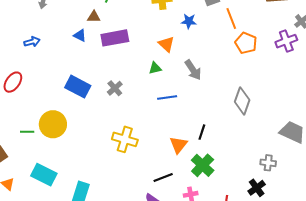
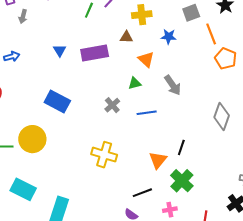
brown triangle: (94, 17) -> (126, 37), moved
blue triangle: (80, 35) -> (60, 50), turned 32
gray cross: (115, 88) -> (112, 105), moved

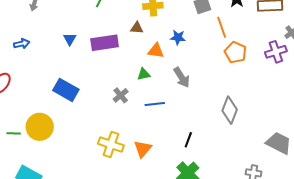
blue star: (169, 37) -> (178, 38), moved
orange triangle: (146, 59) -> (156, 51), turned -36
orange triangle: (158, 160) -> (143, 149), moved

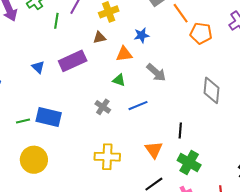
green triangle: (144, 74) -> (119, 80), turned 48
green line: (14, 133) -> (23, 121), moved
orange triangle: (143, 149) -> (154, 150), moved

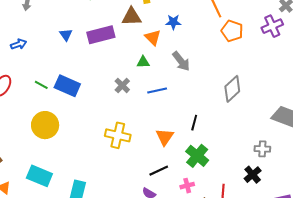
brown triangle: (99, 38) -> (131, 17), size x1.5
orange triangle: (124, 54) -> (153, 37), turned 42
green triangle: (119, 80) -> (143, 62), turned -32
gray diamond: (212, 90) -> (232, 89), turned 32
green line: (23, 121) -> (41, 85), turned 32

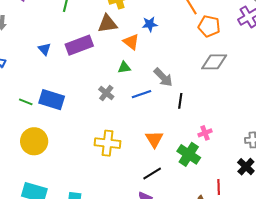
gray arrow: (181, 61) -> (163, 77), moved
gray diamond: (232, 89) -> (214, 62), moved, turned 48
black line: (194, 123) -> (180, 101), moved
pink cross: (187, 186) -> (205, 133), moved

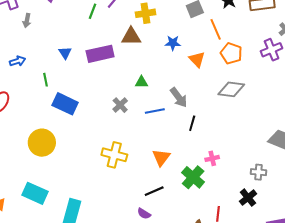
orange triangle: (131, 42) -> (197, 59), moved
green line: (26, 102) -> (45, 80), moved, turned 48

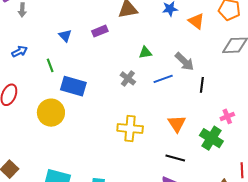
purple rectangle: (100, 54) -> (100, 31), size x0.6
yellow circle: (42, 143) -> (51, 113), moved
black line: (154, 191) -> (175, 158), turned 48

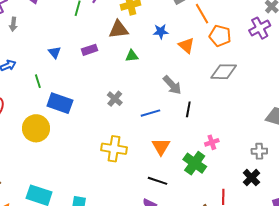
green triangle: (145, 53) -> (132, 56), moved
blue line: (163, 79) -> (150, 113), moved

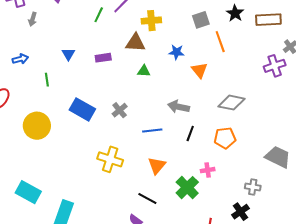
orange pentagon: (220, 36) -> (225, 138), moved, turned -30
gray arrow: (172, 85) -> (178, 107), turned 135
blue rectangle: (60, 103) -> (82, 109), moved

